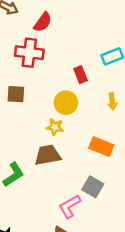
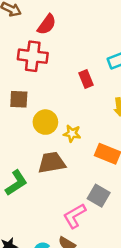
yellow circle: (66, 103) -> (45, 122), moved
yellow star: (55, 127) -> (72, 133), moved

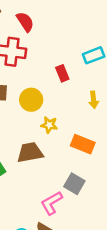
red semicircle: (47, 24) -> (25, 22), turned -70
yellow circle: (45, 122) -> (31, 100), moved

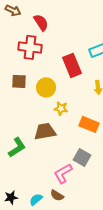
red rectangle: (62, 73) -> (72, 65), size x1.6

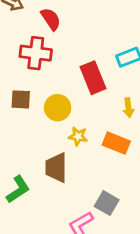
orange rectangle: (89, 124) -> (116, 143), moved
brown trapezoid: (45, 131) -> (56, 168), turned -80

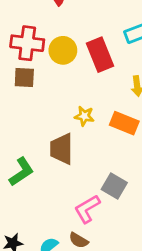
red cross: (36, 53) -> (27, 43), moved
yellow circle: (58, 108) -> (63, 50), moved

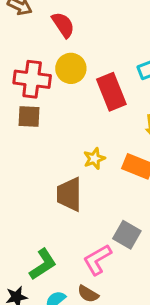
yellow circle: (63, 50) -> (71, 68), moved
yellow star: (84, 116) -> (94, 159), turned -30
green L-shape: (21, 172) -> (43, 264), moved

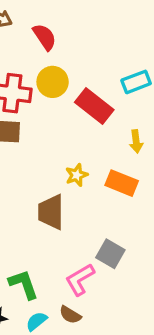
red rectangle: (111, 92) -> (94, 106), turned -30
green L-shape: (43, 264) -> (24, 284), turned -76

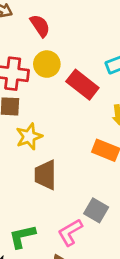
yellow star: (77, 175) -> (29, 137), moved, size x1.4
green L-shape: (24, 284) -> (22, 236), turned -84

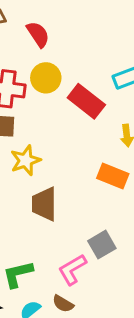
gray square: (96, 210) -> (102, 245), turned 30

